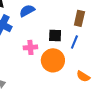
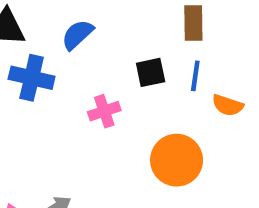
orange circle: (53, 60) -> (177, 160), moved
orange semicircle: (83, 76) -> (228, 105), moved

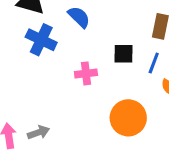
blue semicircle: (77, 35) -> (79, 17), turned 75

